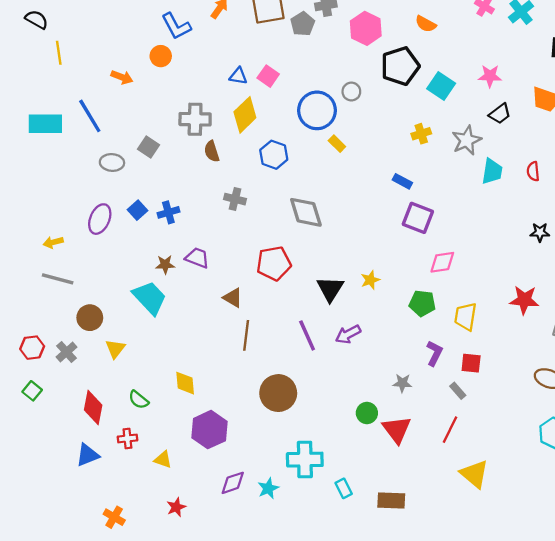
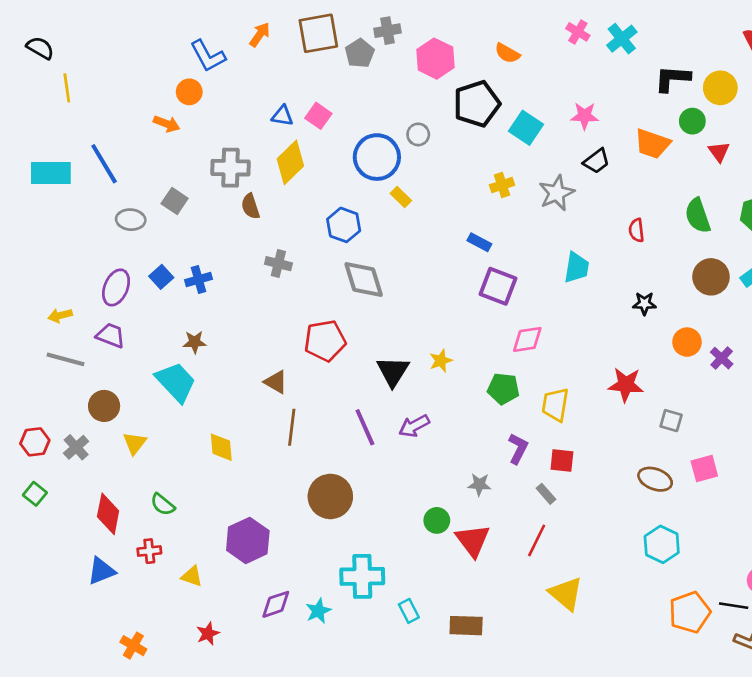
orange arrow: (122, 77) -> (167, 124), moved
blue hexagon: (274, 155) -> (344, 225), moved
cyan trapezoid: (492, 171) -> (577, 268), moved
purple trapezoid: (197, 258) -> (111, 335), moved
yellow diamond: (185, 383) -> (221, 447), moved

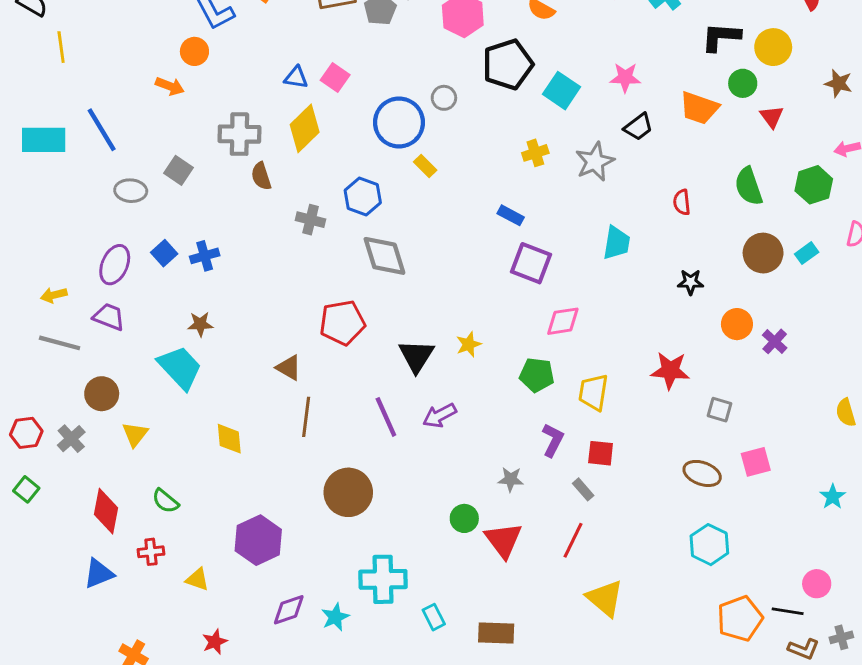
gray cross: (278, 264) -> (311, 220), moved

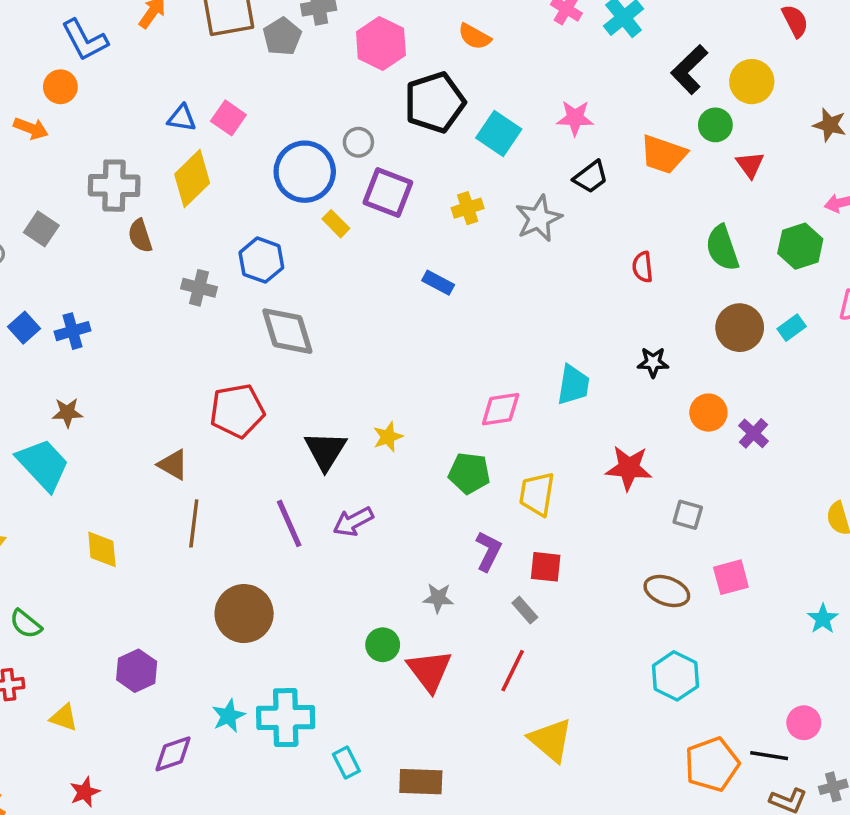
black L-shape: (721, 37) -> (689, 69), turned -48
cyan trapezoid: (617, 243) -> (573, 385), moved
purple square: (531, 263) -> (388, 192), moved
purple hexagon: (258, 540) -> (137, 671), size x0.7
cyan star: (335, 617) -> (228, 716), moved

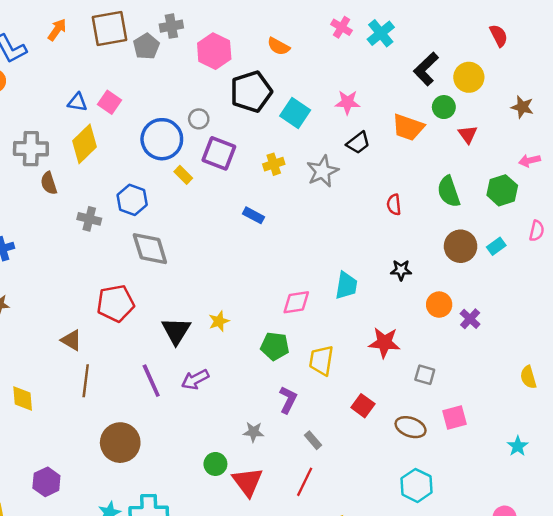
red square: (546, 567) -> (363, 406), moved, turned 30

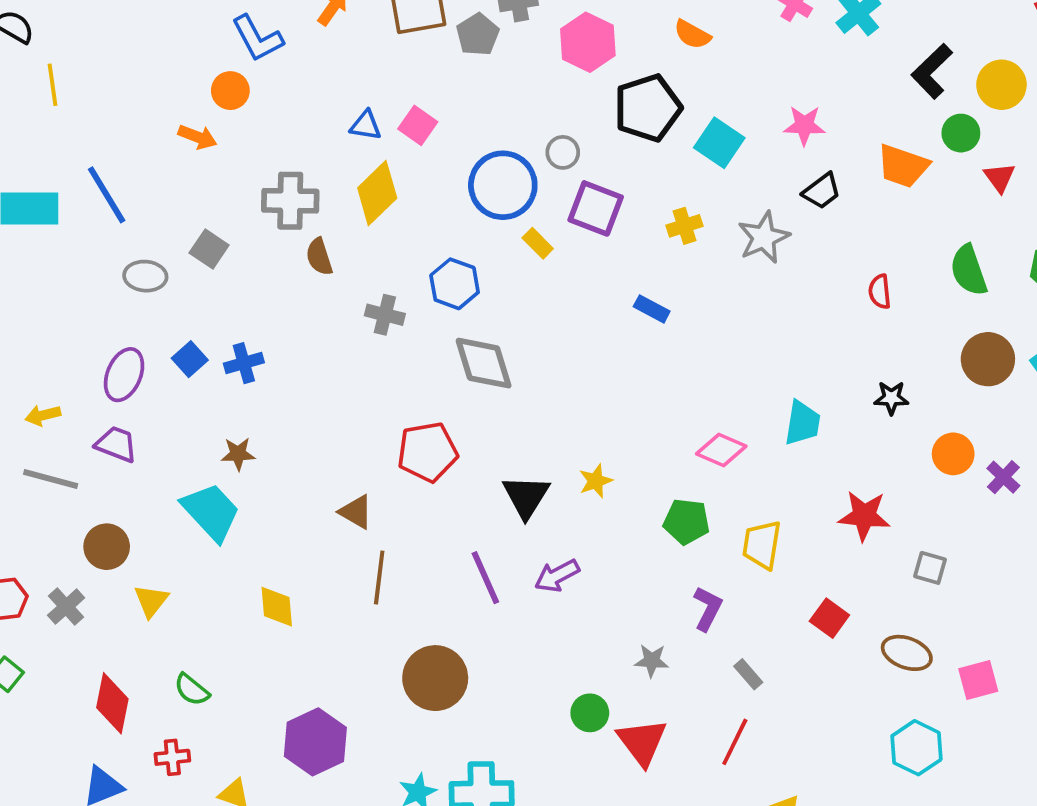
pink diamond: (296, 302) -> (721, 450), turned 32
pink square: (455, 418) -> (978, 680), moved
purple hexagon: (46, 482) -> (315, 742), size x1.4

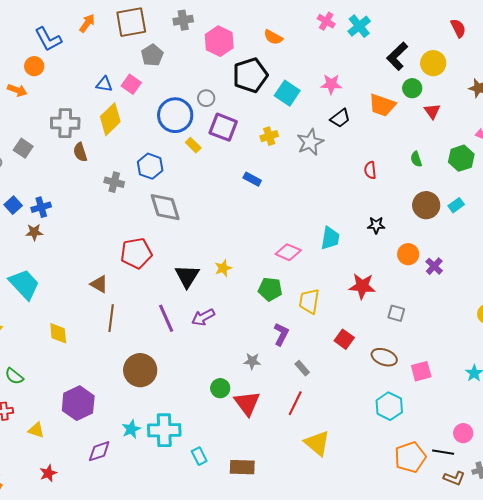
gray pentagon: (478, 34) -> (152, 55), moved
green semicircle: (969, 270) -> (416, 159), size x0.6
brown star: (238, 454) -> (34, 232), moved

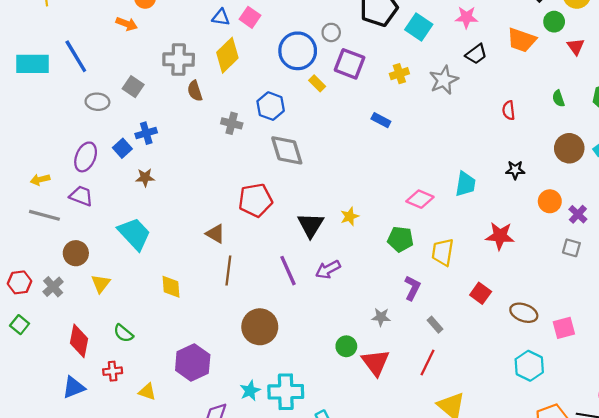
blue cross: (41, 207) -> (146, 133), moved
gray square: (396, 313) -> (571, 248), moved

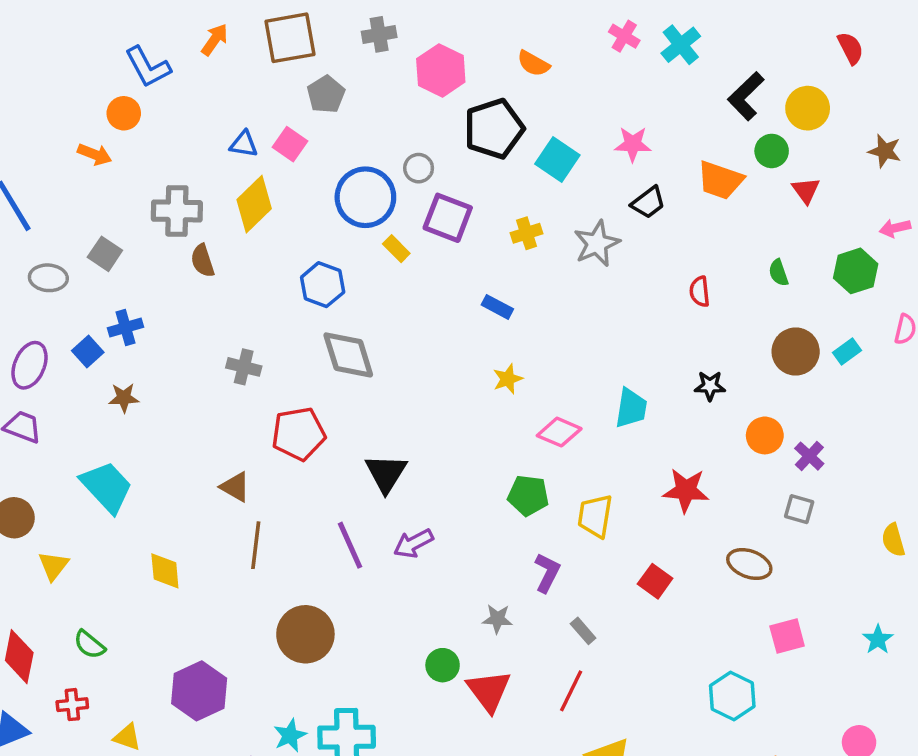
gray cross: (232, 123) -> (244, 367), moved
yellow star: (350, 216) -> (508, 379), moved
brown ellipse: (524, 313) -> (749, 564), moved

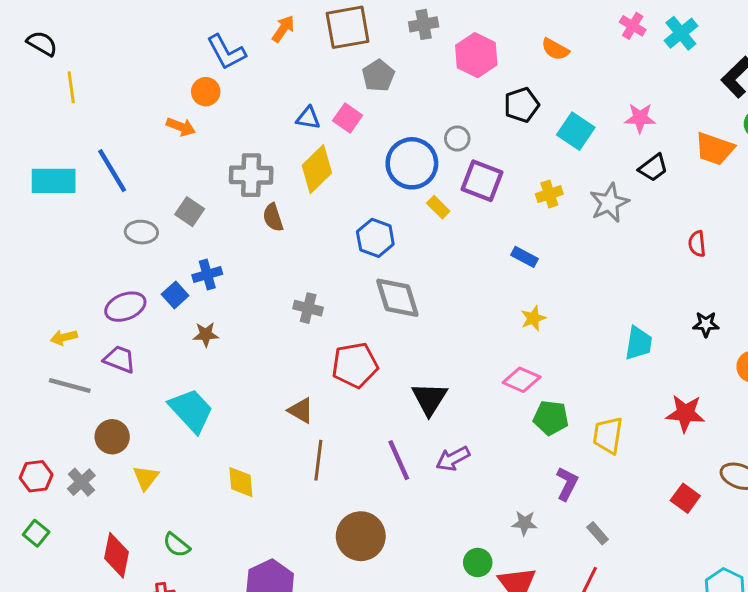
black pentagon: (494, 129) -> (522, 105), size x0.7
purple ellipse: (29, 365) -> (125, 307), turned 45
pink diamond: (559, 432) -> (522, 380), moved
red square: (655, 581) -> (685, 498), moved

